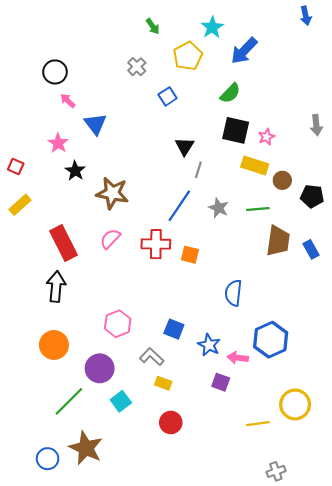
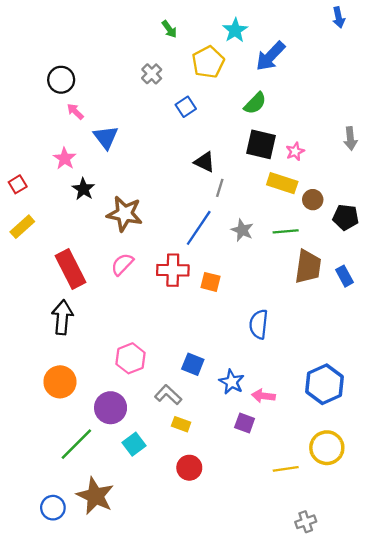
black triangle: (185, 146) -> (205, 162), turned -36
red square: (16, 167) -> (18, 184), turned 35
blue hexagon: (271, 340) -> (324, 384), moved

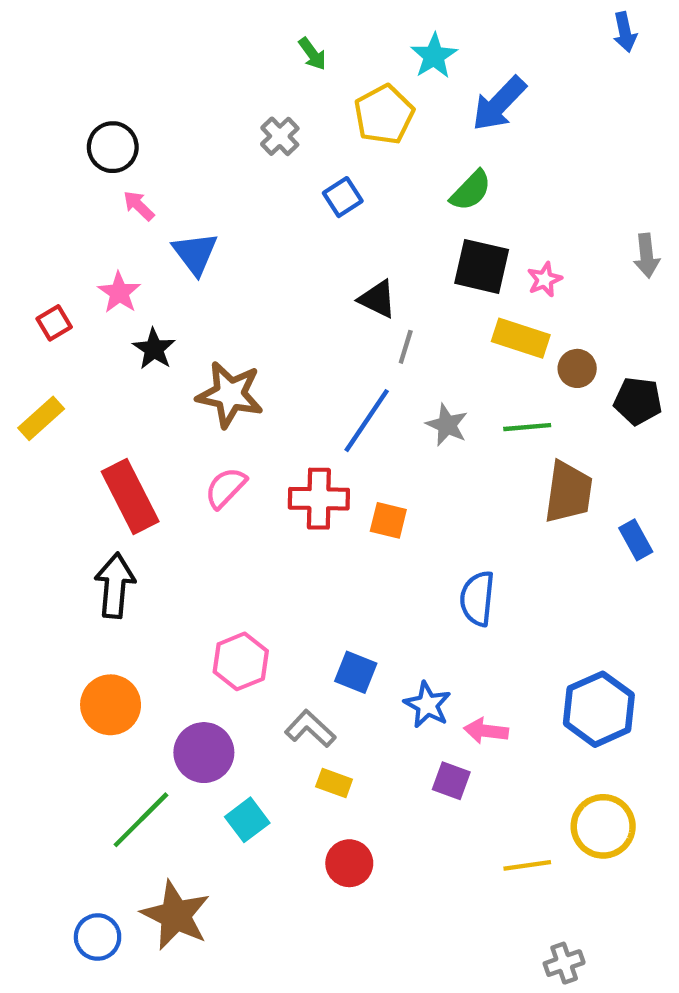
red square: (18, 184) -> (54, 323), moved
blue rectangle: (344, 276) -> (636, 540), moved

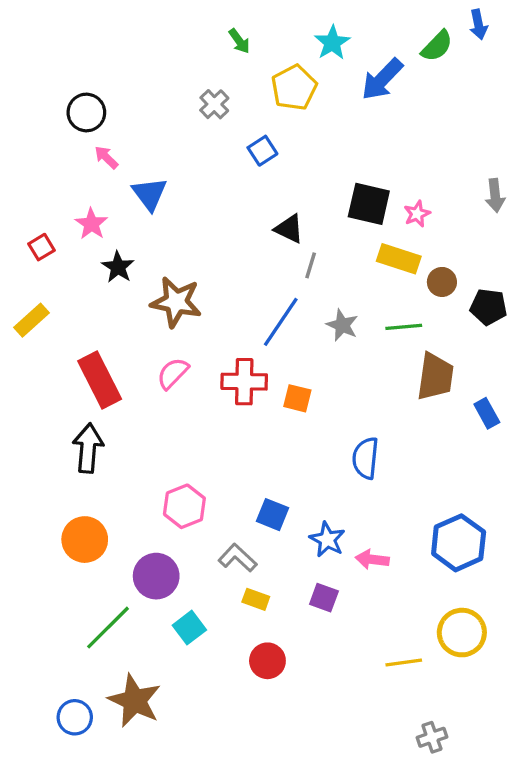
green semicircle: (471, 191) -> (437, 46), moved
purple square: (451, 781) -> (324, 598), moved

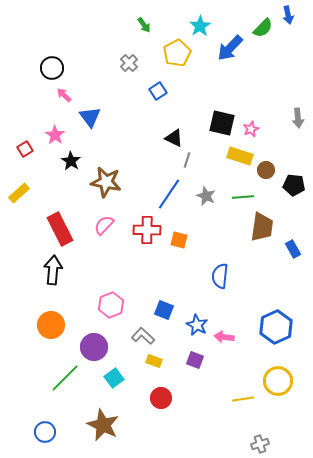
brown star: (135, 701) -> (103, 425), moved

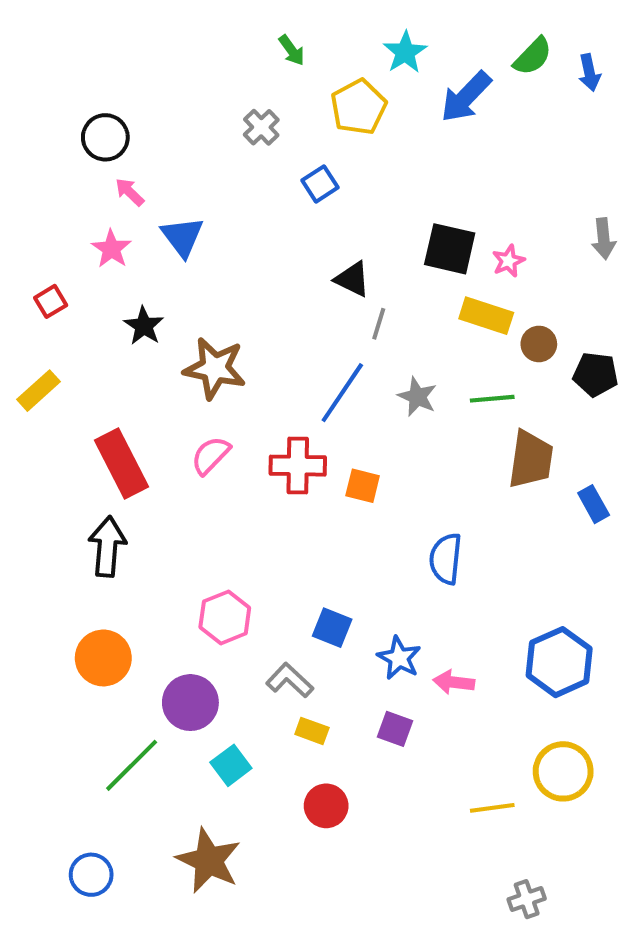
blue arrow: (288, 15) -> (589, 73), moved
pink star: (55, 135) -> (111, 249), moved

